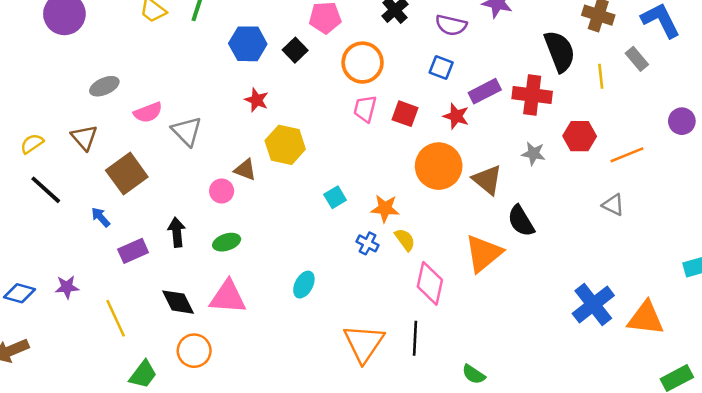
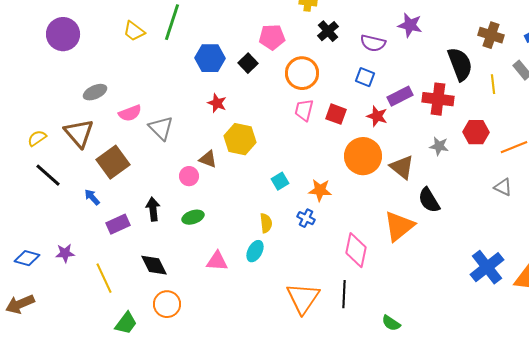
brown triangle: (84, 137) -> (79, 133), size x1.4
yellow semicircle: (405, 240) -> (266, 223), moved, turned 30
pink triangle: (228, 297) -> (217, 261), moved, size x0.7

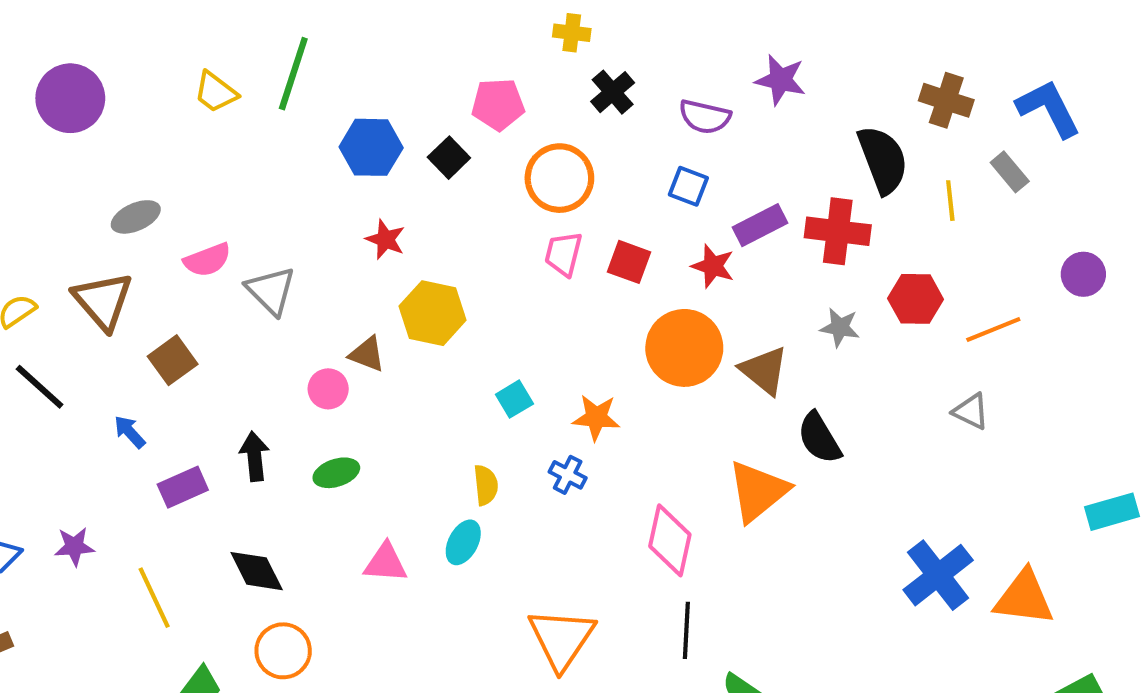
brown square: (113, 162) -> (173, 360), size x0.7
black line: (344, 294) -> (686, 630), moved

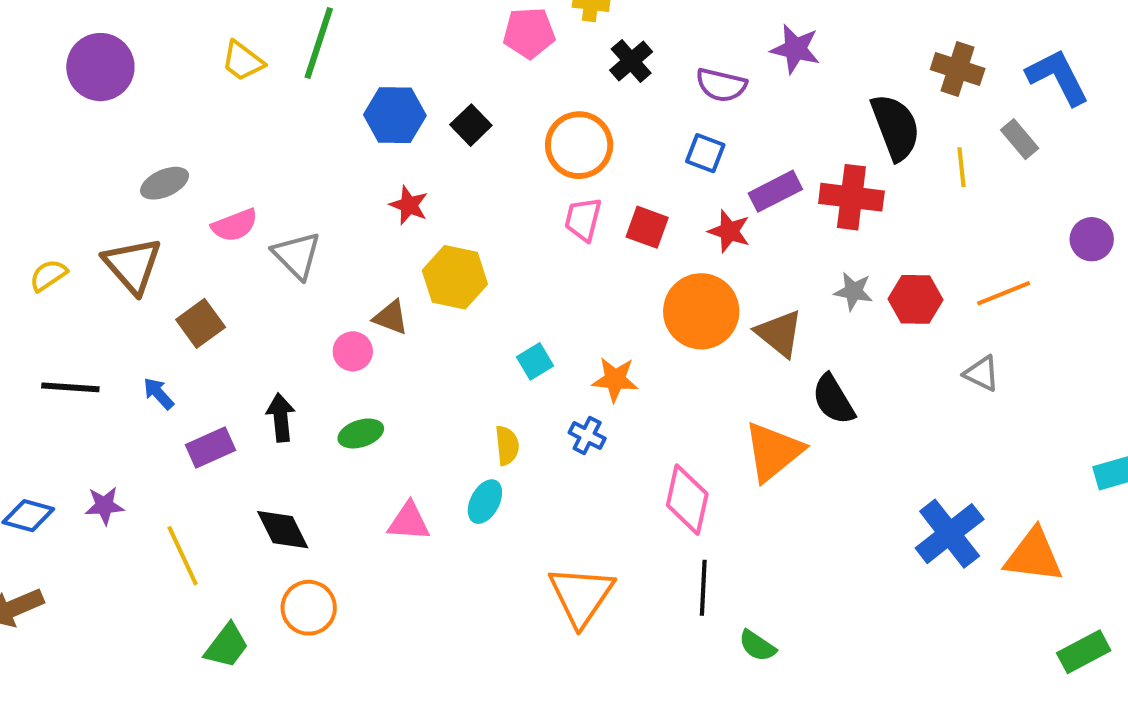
pink pentagon: (498, 104) -> (529, 33), moved
red hexagon: (916, 299) -> (915, 299), moved
black line: (40, 387) -> (70, 387), moved, turned -38

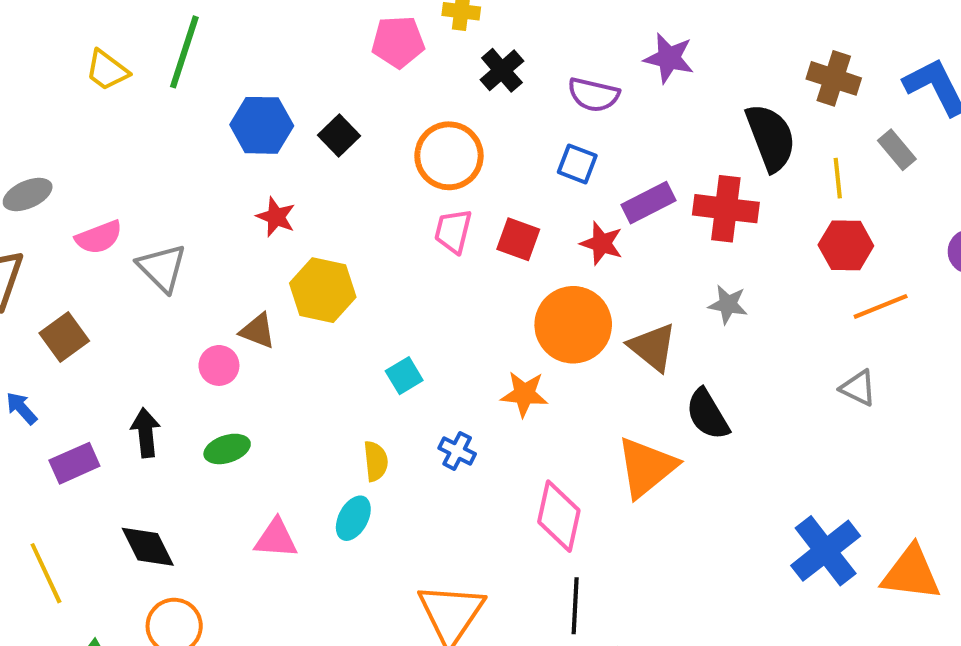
red hexagon: (915, 299) -> (846, 245), moved
orange star: (615, 379) -> (524, 394), moved

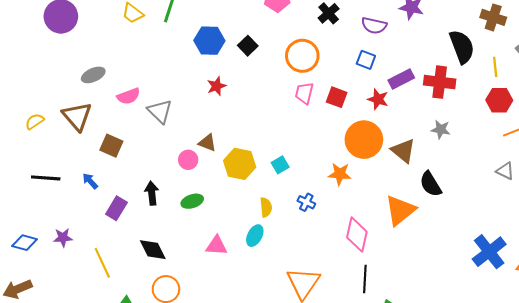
red star: (276, 217) -> (216, 86), turned 30
yellow hexagon: (323, 290) -> (240, 164), moved
brown square: (64, 337) -> (111, 146), turned -30
purple rectangle: (74, 463) -> (116, 208), turned -35

